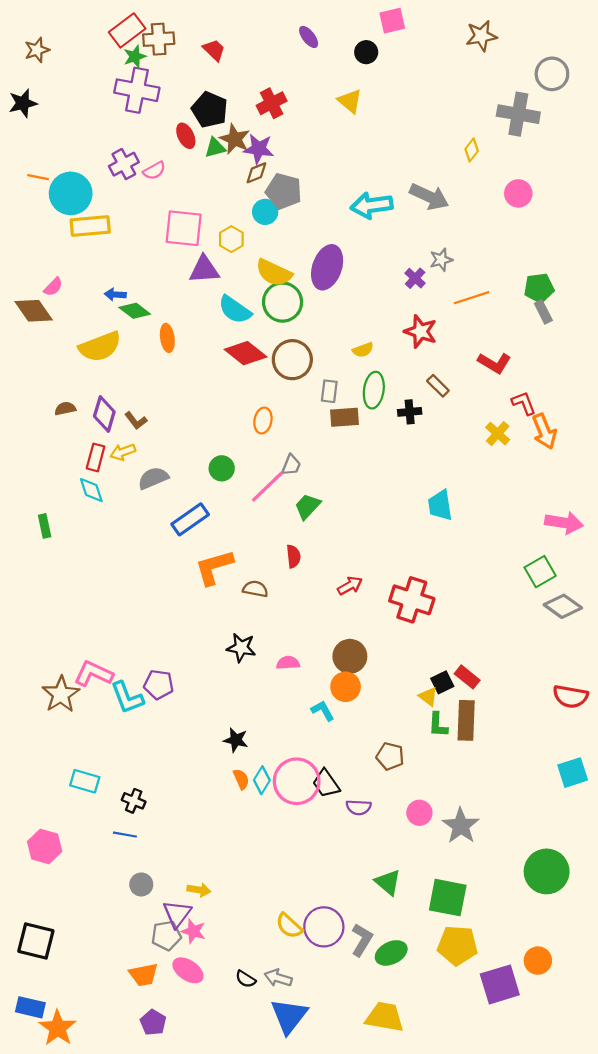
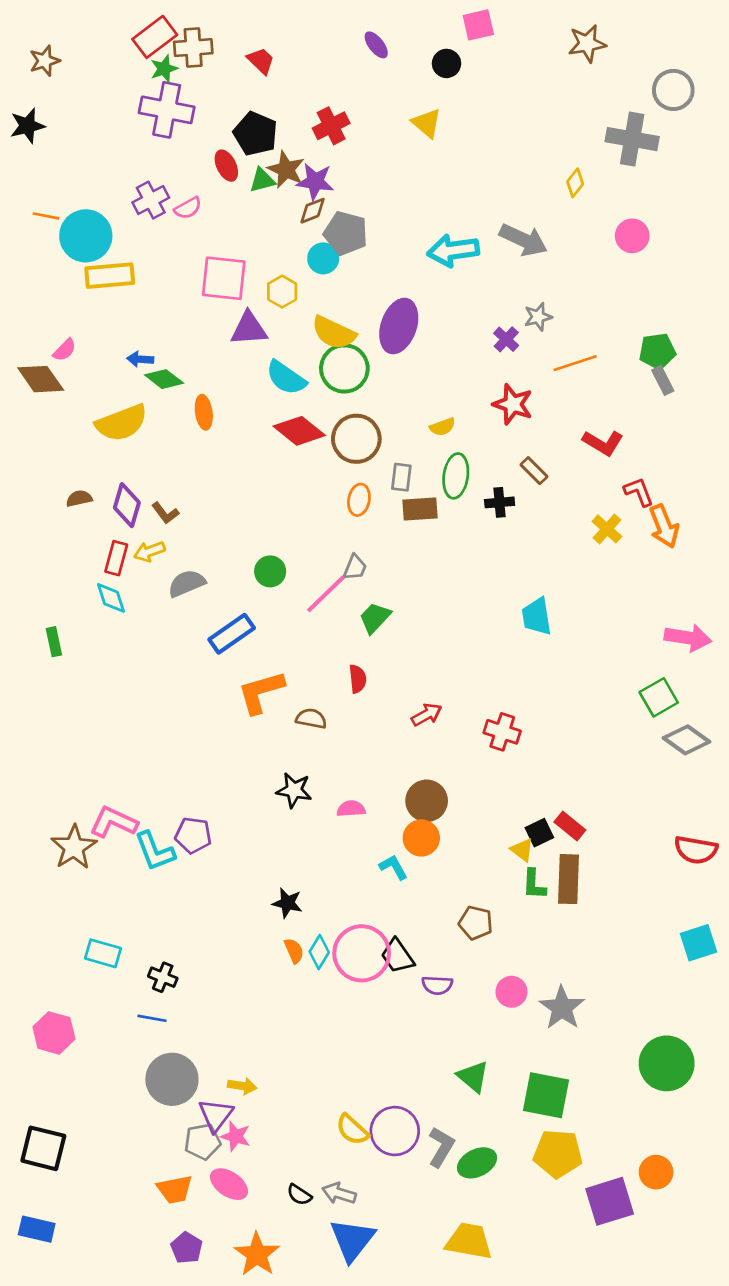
orange ellipse: (263, 421) -> (359, 500), moved
red cross: (412, 600) -> (502, 732), size x0.7
gray circle: (141, 884) -> (172, 1079), size x1.8
orange star: (58, 1028) -> (257, 1254), moved

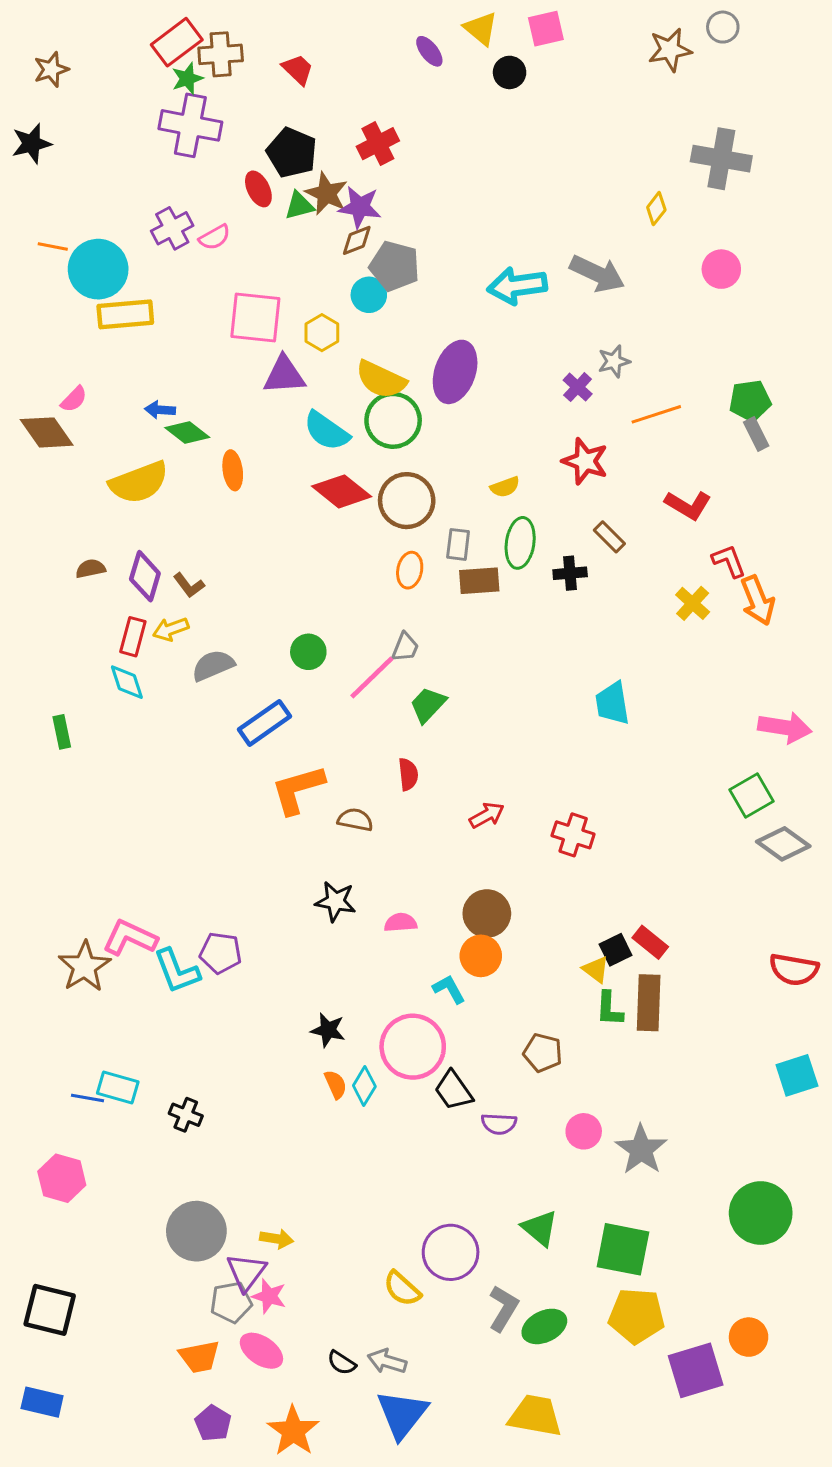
gray circle: (673, 90) -> (723, 27), moved, size x0.7
yellow triangle: (427, 123) -> (481, 29), moved
pink circle: (362, 953) -> (413, 1047), moved
blue line: (152, 1018) -> (87, 1098), moved
purple circle: (395, 1131) -> (451, 1252), moved

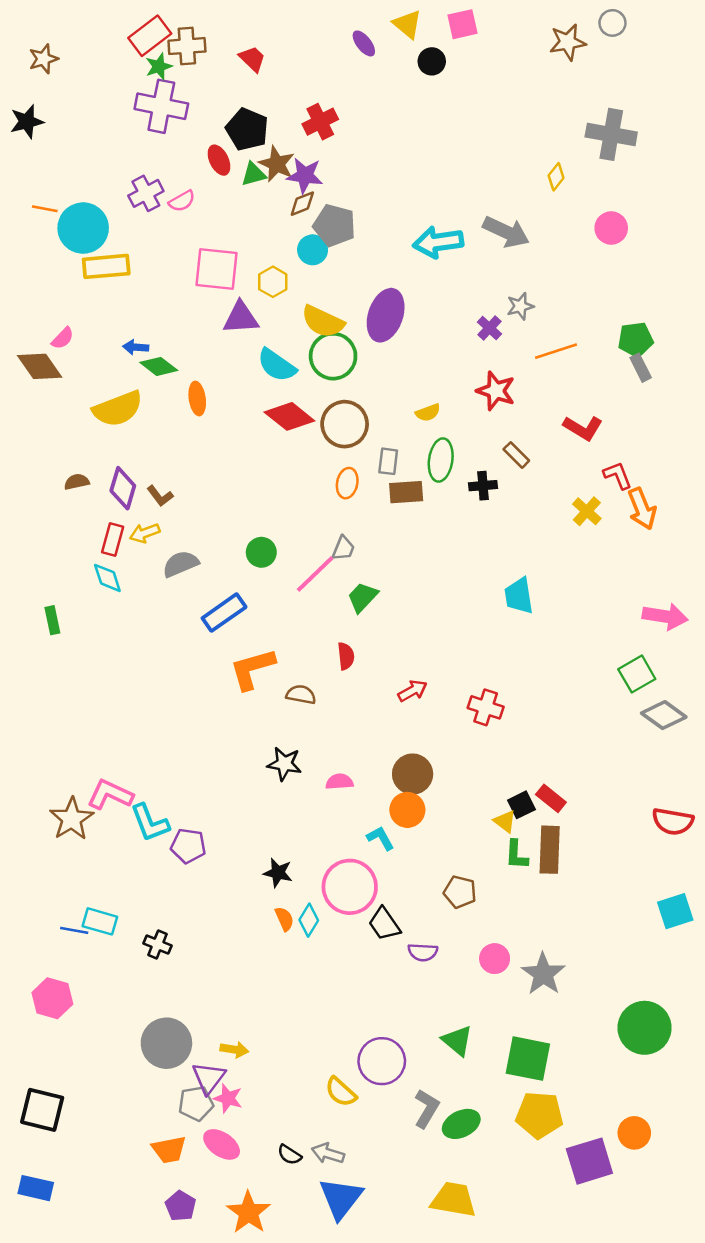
purple pentagon: (221, 953) -> (188, 846), moved

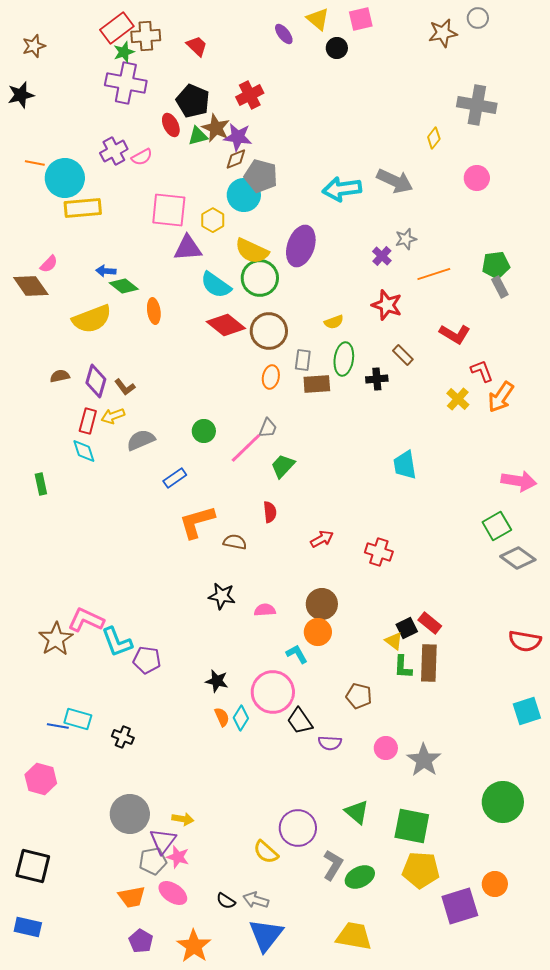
cyan circle: (313, 250) -> (244, 195), size x1.4
orange arrow: (642, 509) -> (501, 397), turned 56
blue rectangle: (224, 613) -> (175, 478), size x0.7

